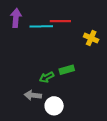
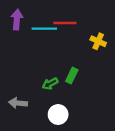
green rectangle: (67, 70) -> (72, 76), turned -48
gray arrow: (33, 95) -> (18, 103), moved

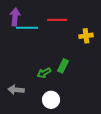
cyan line: (44, 29) -> (27, 28), moved
yellow cross: (98, 41) -> (86, 36), turned -32

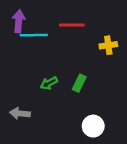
green arrow: (44, 73) -> (49, 83), moved
white circle: (51, 100) -> (93, 126), moved

